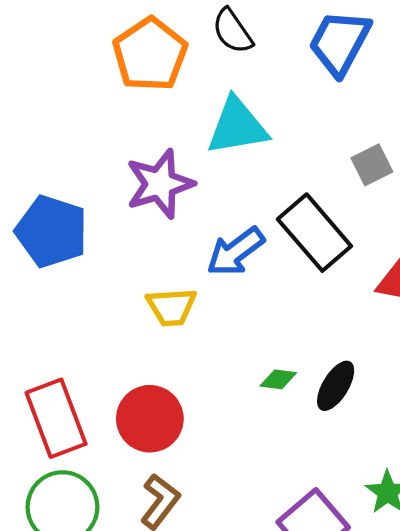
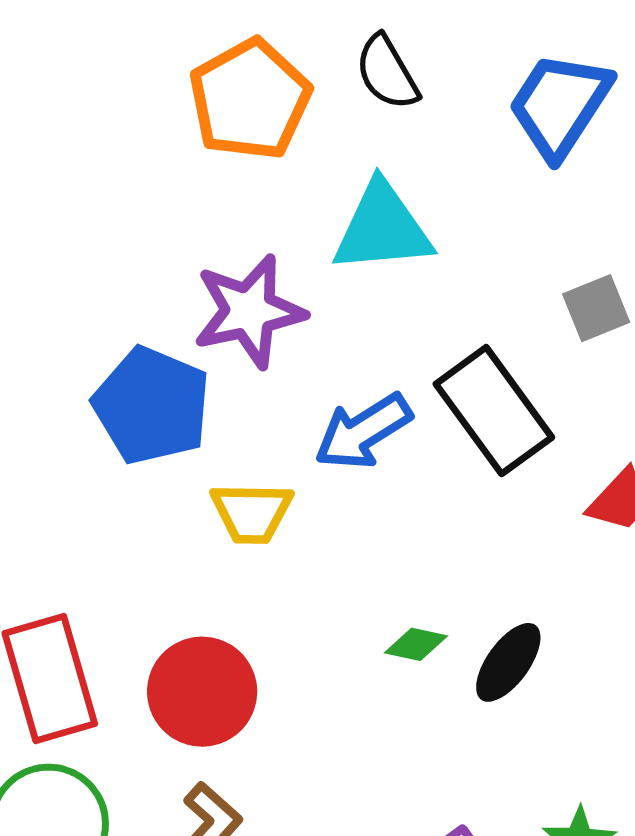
blue pentagon: (52, 231) -> (152, 405), moved

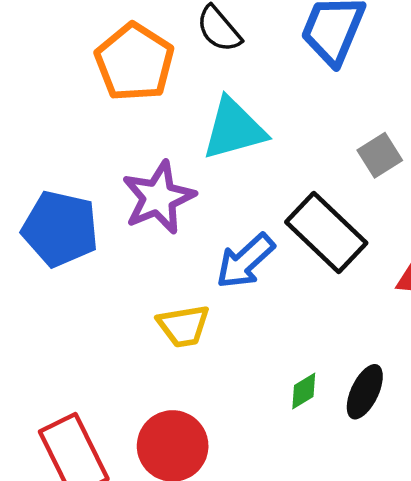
blue pentagon: (152, 405) -> (60, 229), moved
green diamond: (416, 644) -> (304, 391), turned -33

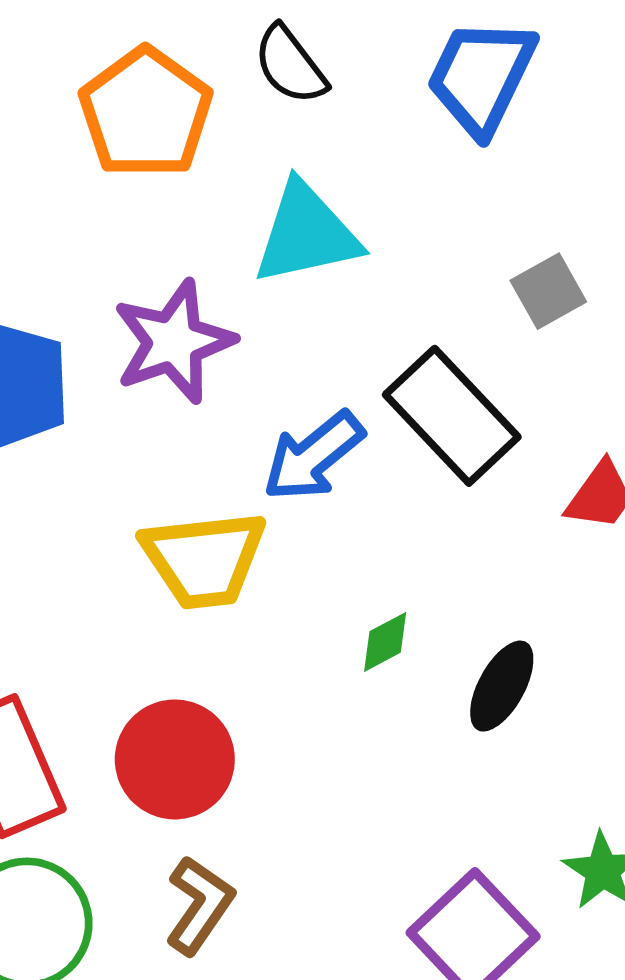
yellow trapezoid: (183, 326) -> (204, 559), size x1.4
green diamond: (304, 391) -> (385, 642), moved

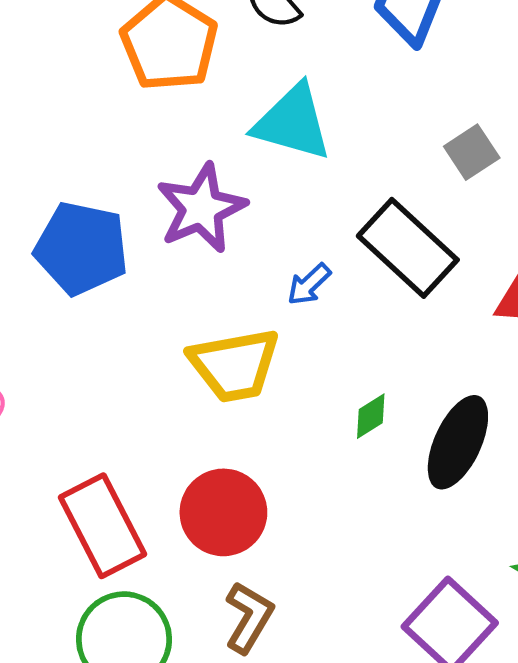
cyan triangle: (306, 234) -> (293, 123), turned 32
blue arrow: (313, 456) -> (309, 284), size x0.6
black ellipse: (502, 686) -> (458, 442), size x1.4

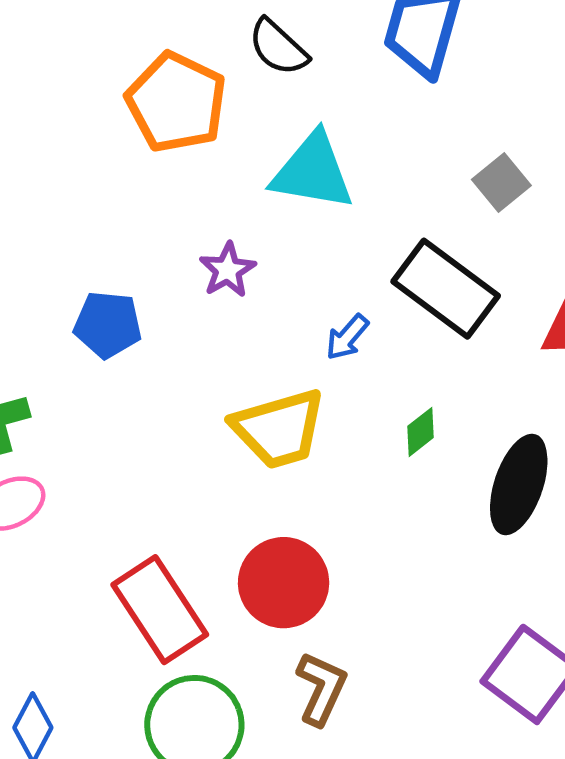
purple star: (201, 208) -> (228, 270), size x0.6
blue pentagon: (81, 248) -> (108, 325), size x0.7
green diamond: (371, 416) -> (420, 432), moved

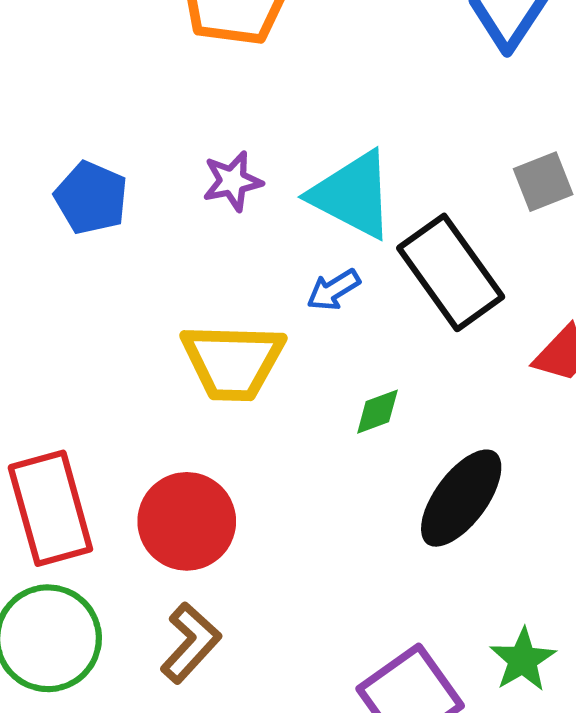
cyan triangle: (313, 171) -> (352, 195), moved

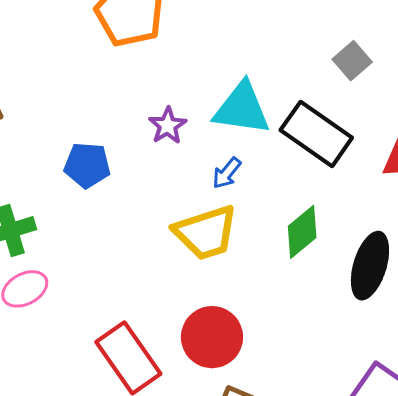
blue arrow: (333, 290) -> (227, 173), moved
green diamond: (377, 412) -> (302, 232), size x1.6

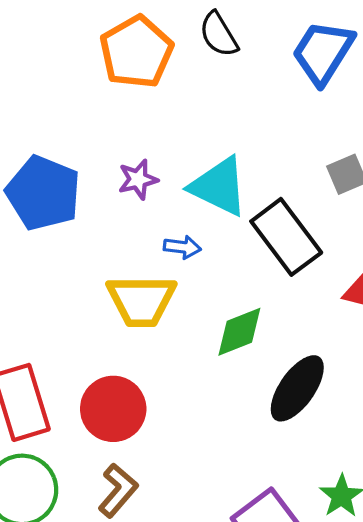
blue pentagon: (87, 165) -> (43, 193), size x1.5
blue arrow: (227, 173) -> (182, 247), turned -140

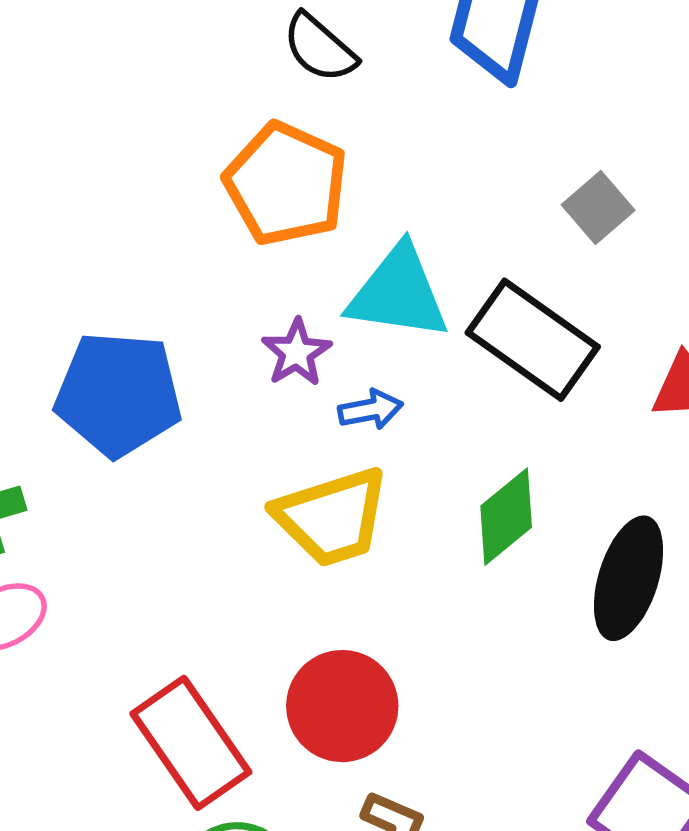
orange pentagon: (136, 52) -> (286, 184), moved
purple star: (138, 179) -> (297, 353), moved

